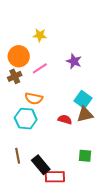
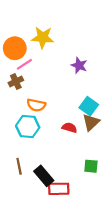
yellow star: (40, 35) -> (43, 37), size x1.5
orange circle: (19, 56) -> (15, 48), moved
pink line: (40, 68) -> (24, 64), moved
brown triangle: (85, 115) -> (91, 122), turned -30

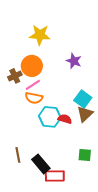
orange circle: (15, 48) -> (32, 66), moved
pink line: (24, 64) -> (33, 85), moved
cyan hexagon: (28, 127) -> (50, 117), moved

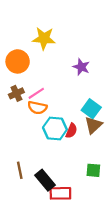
orange circle: (32, 66) -> (18, 61), moved
brown cross: (15, 76) -> (16, 93), moved
red semicircle: (65, 119) -> (71, 131), turned 96

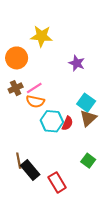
green square: (93, 170) -> (88, 161), turned 32
black rectangle: (45, 180) -> (30, 170), moved
red rectangle: (60, 193) -> (57, 182), turned 60

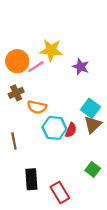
yellow star: (41, 36) -> (51, 50), moved
pink line: (34, 88) -> (36, 67), moved
brown line: (19, 161) -> (14, 141), moved
black rectangle: (30, 170) -> (31, 179), turned 36

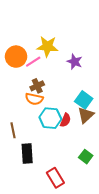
brown cross: (16, 93) -> (37, 86), moved
black rectangle: (31, 179) -> (27, 153), moved

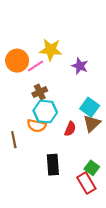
orange semicircle: (34, 99) -> (37, 126), moved
cyan hexagon: (50, 118) -> (45, 112), moved
black rectangle: (27, 153) -> (53, 165), moved
red rectangle: (55, 178) -> (86, 183), moved

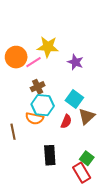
cyan square: (90, 107) -> (74, 99), moved

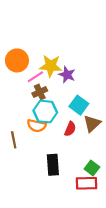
yellow star: (48, 47) -> (51, 66), moved
pink line: (33, 62) -> (35, 77), moved
purple star: (75, 62) -> (67, 75), moved
red rectangle: (82, 173) -> (87, 183), turned -60

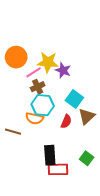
brown line: (14, 140) -> (13, 132), turned -63
red rectangle: (87, 183) -> (58, 169), moved

